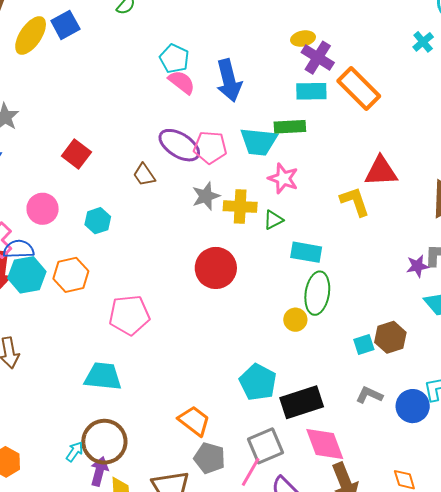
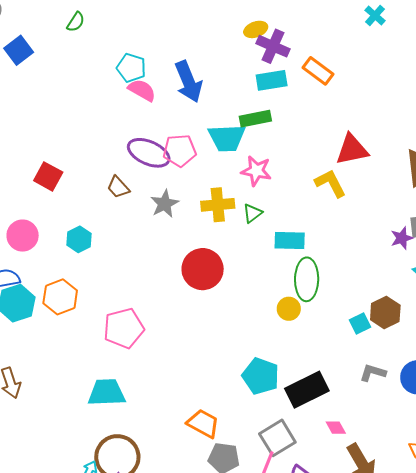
orange rectangle: (359, 89) -> (318, 71), size x0.7
gray star: (206, 196) -> (165, 204), moved
pink diamond: (325, 444) -> (336, 428), size x0.5

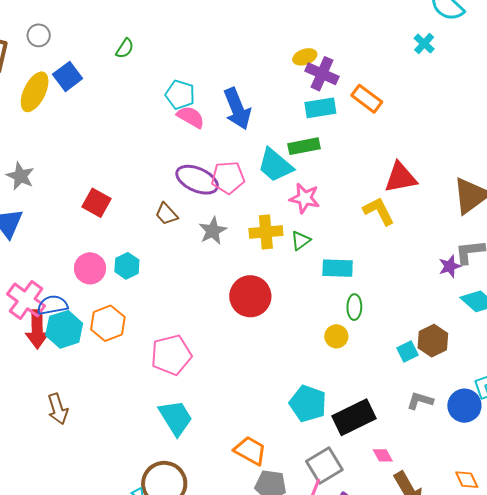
cyan trapezoid: (227, 138) -> (275, 165), turned 42
pink circle: (23, 236) -> (90, 268), moved
green ellipse: (307, 279) -> (354, 307), size x0.6
cyan trapezoid: (107, 393) -> (176, 418), moved, turned 60

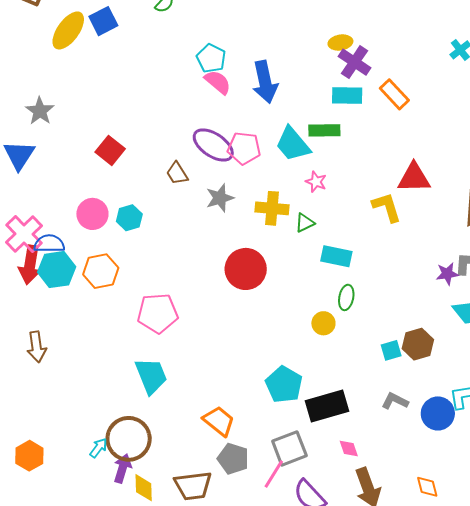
pink star: (305, 198) -> (316, 182), size x0.7

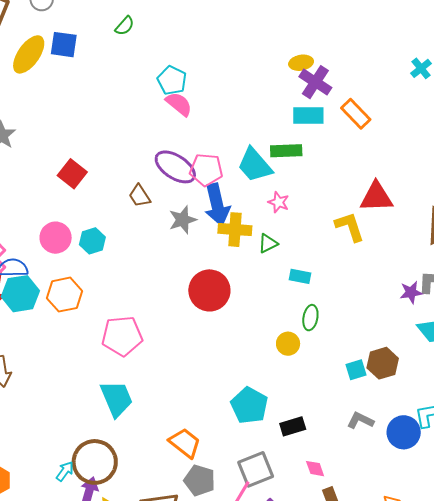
blue square: (103, 21) -> (64, 45), turned 36
blue arrow: (265, 82) -> (217, 205), moved
cyan rectangle: (336, 256) -> (300, 276), size x0.7
black rectangle: (327, 406) -> (293, 426), size x0.6

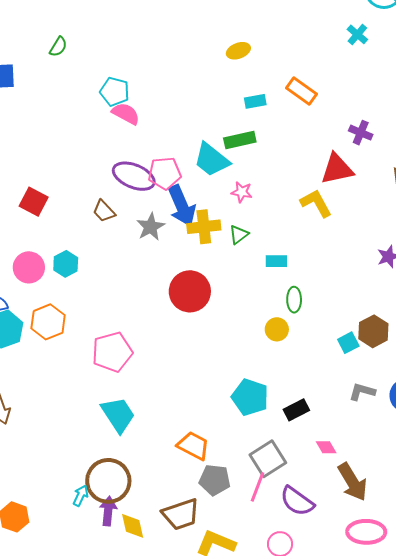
purple cross: (315, 82) -> (361, 133), moved, size x0.7
cyan rectangle: (308, 116) -> (255, 101), size x0.7

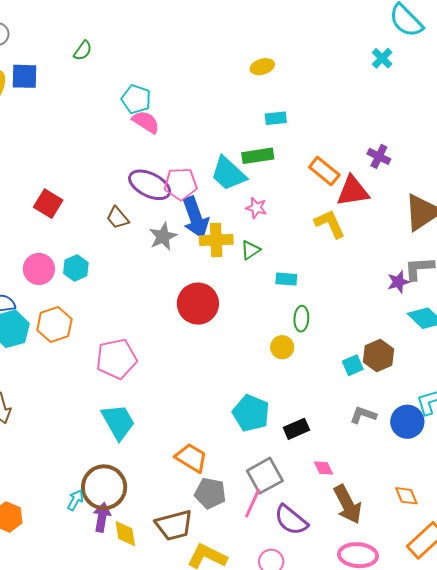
orange rectangle: (301, 91) -> (324, 171), moved

